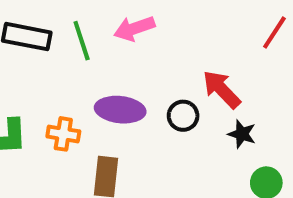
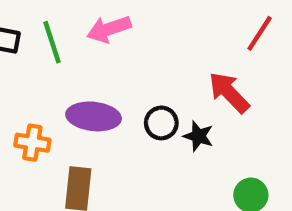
red arrow: (222, 89) -> (229, 92), moved
black star: (242, 134) -> (198, 136), moved

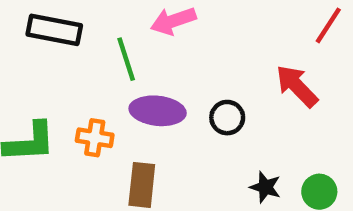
green line: (52, 42) -> (126, 59), moved
black star: (198, 136) -> (265, 187), moved

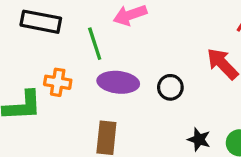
orange cross: (95, 138) -> (58, 82), moved

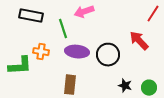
black circle: (170, 87) -> (108, 55), size x1.5

